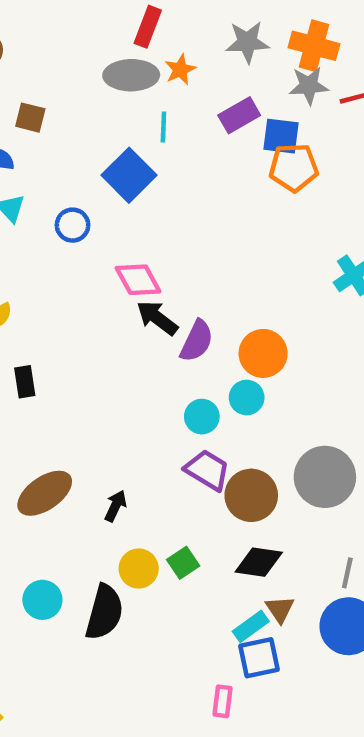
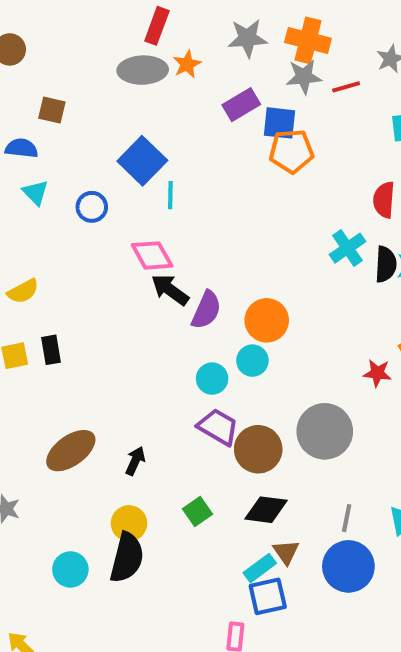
cyan line: (163, 127) -> (170, 195), moved
yellow circle: (139, 569) -> (129, 523), moved
cyan circle: (42, 600) -> (70, 569), moved

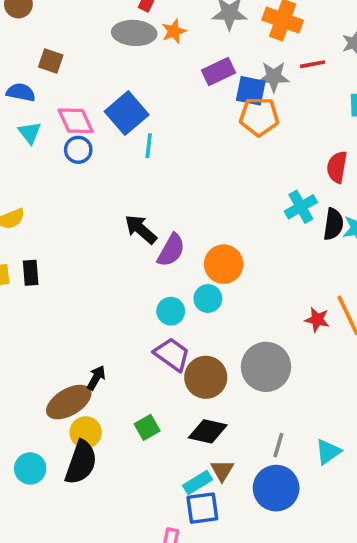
gray star: (304, 77) -> (274, 77), moved
pink diamond: (152, 255) -> (76, 121), moved
brown ellipse: (71, 451) -> (69, 402), moved

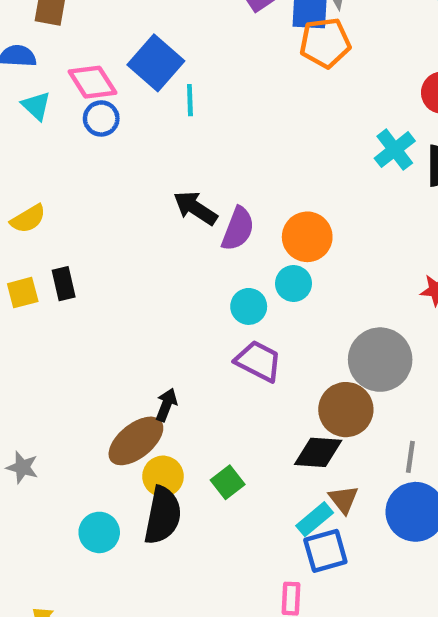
brown circle: (206, 377) -> (346, 410), moved
green square: (147, 427) -> (228, 482), moved

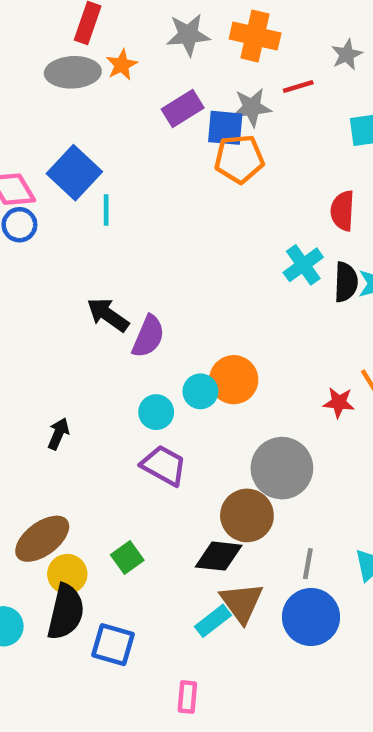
orange circle: (307, 237) -> (234, 380), moved
black arrow: (166, 405) -> (58, 434), moved
green square: (228, 482) -> (127, 557), moved
brown triangle: (344, 499) -> (242, 602), size x1.5
blue square: (325, 551) -> (113, 645), moved, turned 30

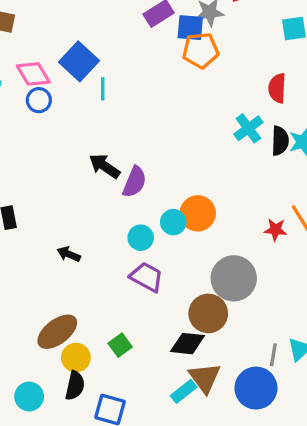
black arrow: (58, 434) -> (69, 254), turned -90
gray line: (308, 564) -> (273, 355), moved
black semicircle: (66, 612) -> (75, 386), size x0.7

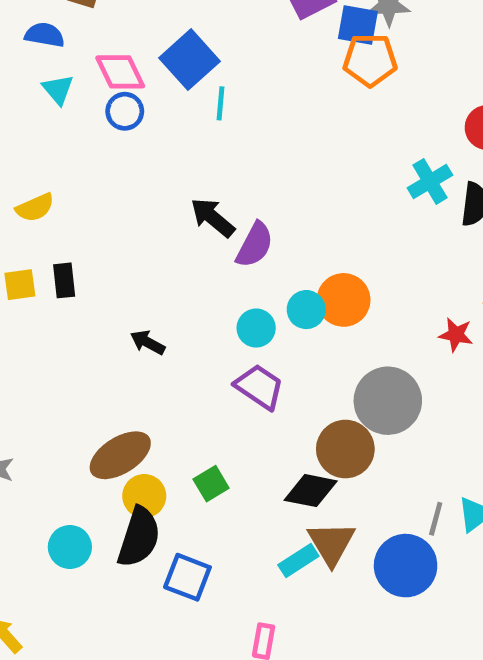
black semicircle: (75, 386) -> (139, 537), size x1.4

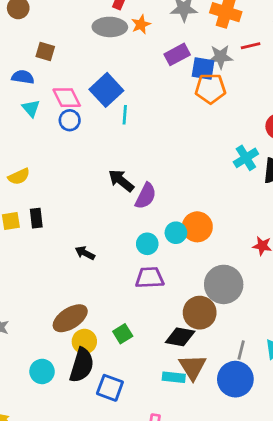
purple trapezoid: (259, 387) -> (150, 278), turned -36
gray line: (436, 519) -> (241, 350), moved
cyan rectangle: (298, 561) -> (174, 377), turned 40

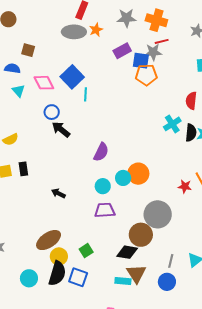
red line: (251, 46) -> (162, 41), moved
blue circle: (70, 120) -> (52, 112), moved
black arrow: (121, 181) -> (61, 129), moved
blue circle: (235, 379) -> (167, 282), size x0.7
blue square: (110, 388) -> (78, 277), moved

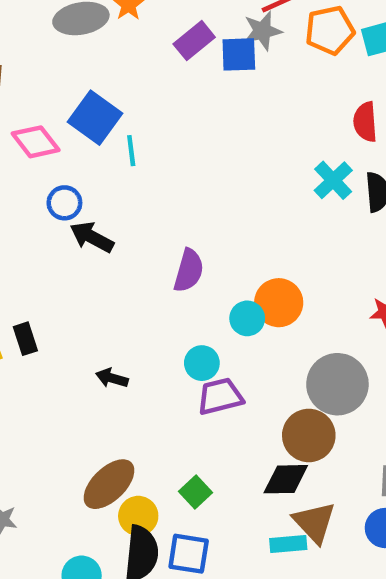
orange pentagon: (146, 75) -> (330, 30), moved
cyan circle: (103, 186) -> (202, 363), moved

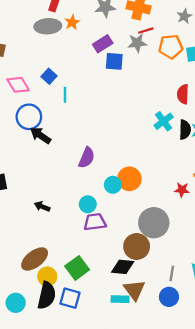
blue square: (239, 54) -> (114, 61), moved
blue square: (95, 118) -> (49, 76), size x0.6
blue circle: (64, 203) -> (29, 117), size x1.5
green square: (196, 492) -> (77, 268), size x1.5

